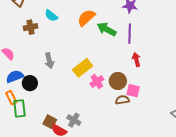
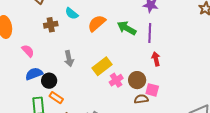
orange semicircle: (86, 18) -> (97, 23), moved
orange rectangle: (11, 98) -> (56, 98), moved, turned -32

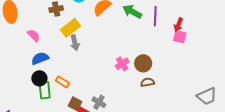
red arrow: (156, 59) -> (178, 25), moved, turned -144
yellow rectangle: (102, 66) -> (70, 28), moved
black circle: (49, 81) -> (39, 78), moved
pink square: (152, 90) -> (180, 37), moved

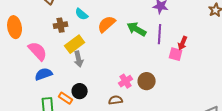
pink semicircle: (34, 35) -> (38, 51), size x1.5
pink square: (180, 37) -> (176, 54), moved
black circle: (39, 78) -> (80, 91), moved
brown semicircle: (148, 82) -> (116, 100), moved

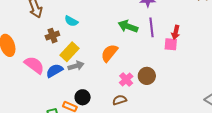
orange semicircle: (107, 24) -> (109, 53), moved
gray arrow: (79, 59) -> (76, 66), turned -84
blue semicircle: (44, 74) -> (55, 71), moved

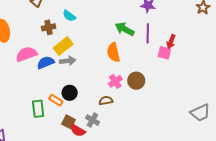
orange semicircle: (109, 53) -> (113, 52), moved, turned -60
pink semicircle: (34, 65) -> (26, 54), turned -65

